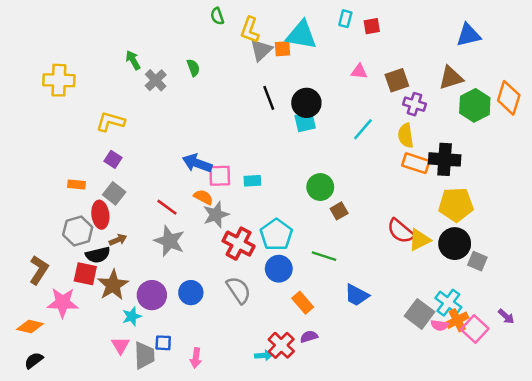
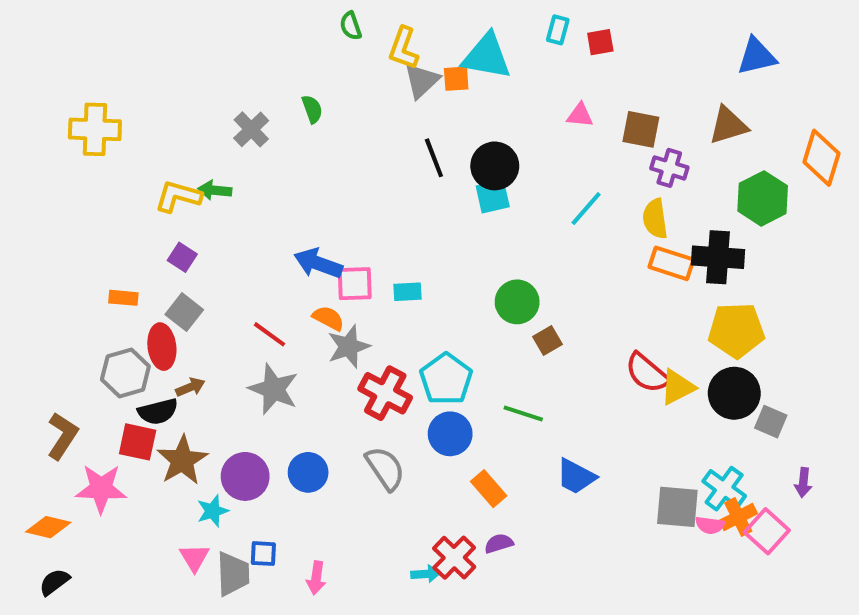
green arrow: (133, 60) -> (215, 190), moved, turned -54
brown square: (397, 80) -> (641, 129), turned 30
green hexagon: (475, 105) -> (763, 198), moved
gray square: (419, 314) -> (677, 507), turned -32
purple arrow: (506, 316) -> (803, 483), moved, turned 54

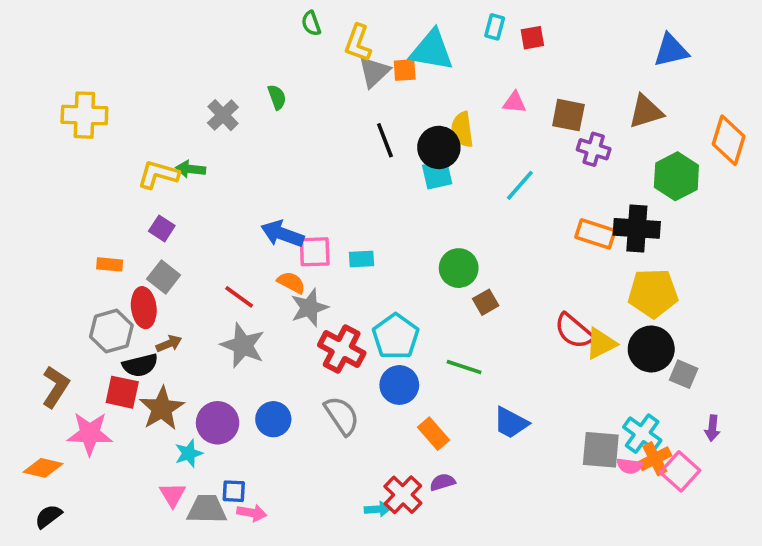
yellow semicircle: (655, 219) -> (462, 129), moved
gray trapezoid: (233, 574) -> (207, 509), turned -87
pink arrow: (316, 578) -> (252, 513), moved, turned -88

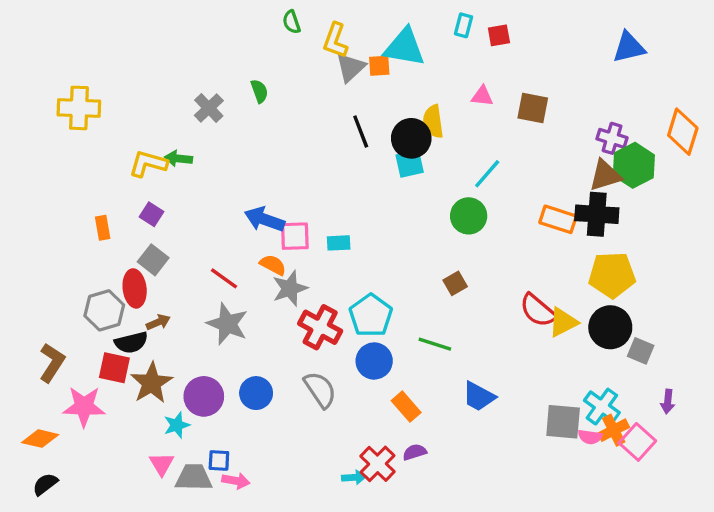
brown triangle: (646, 111) -> (605, 175), moved
purple cross: (594, 149) -> (612, 138), moved
orange rectangle: (110, 264) -> (103, 228), moved, turned 75
green circle: (459, 268) -> (469, 216), moved

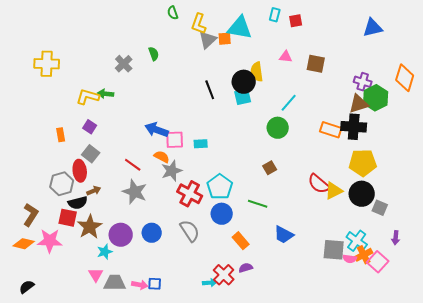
black line: (361, 132) -> (210, 90), moved
orange diamond: (40, 439) -> (24, 244), moved
blue square: (219, 461) -> (155, 284), moved

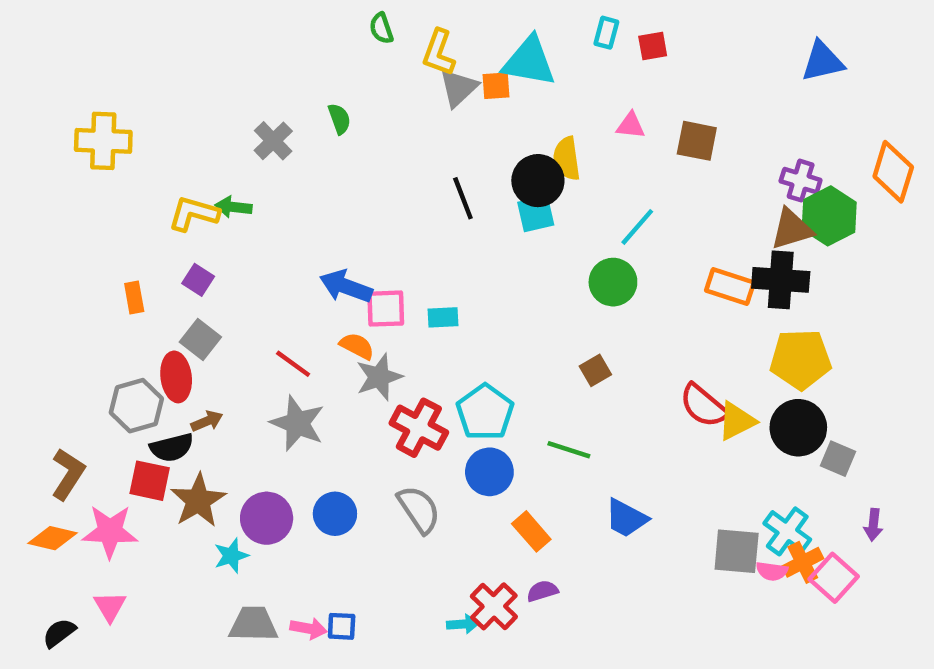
pink triangle: (96, 275) -> (110, 606), moved

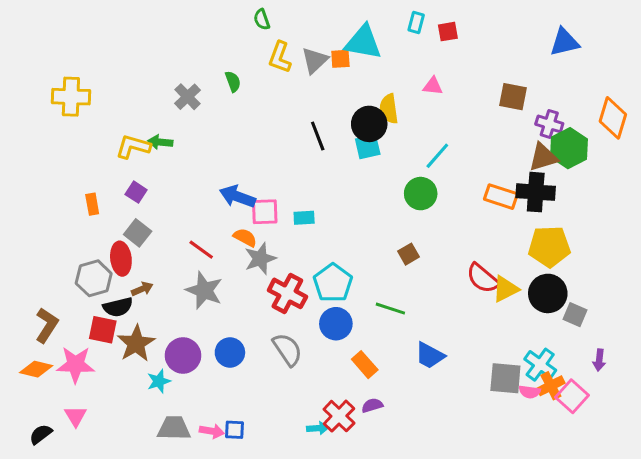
yellow L-shape: (439, 53) -> (280, 57), moved
brown square: (697, 141) -> (513, 97), moved

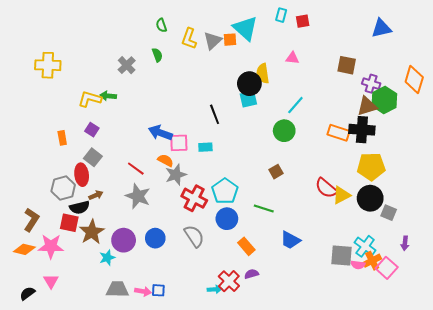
green semicircle: (262, 19) -> (161, 25), moved
cyan triangle: (363, 42) -> (245, 28), turned 32
black line: (318, 136) -> (215, 114), moved

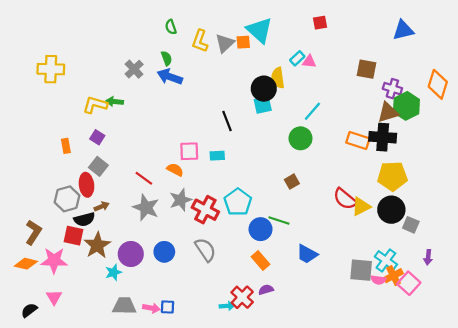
cyan rectangle: (281, 15) -> (297, 58), moved, turned 32
blue arrow: (160, 133) -> (170, 77), moved
gray star: (176, 175) -> (181, 200), moved
blue circle: (227, 219) -> (261, 229), moved

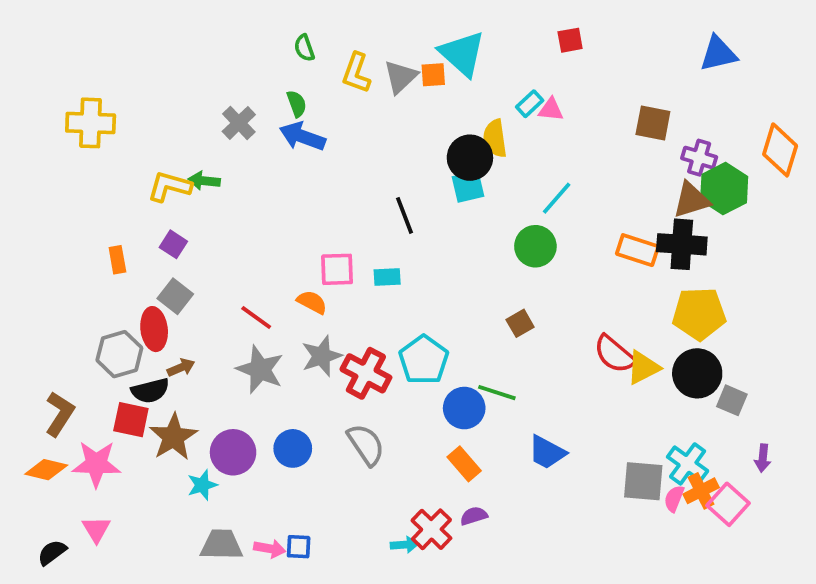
pink semicircle: (378, 280) -> (674, 499), turned 104

